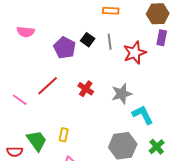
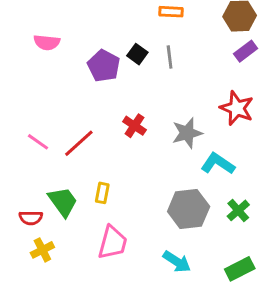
purple rectangle: (162, 38) -> (246, 51), turned 42
red star: (135, 53) -> (237, 108), moved, turned -30
red line: (48, 86) -> (79, 143), moved
cyan L-shape: (143, 115) -> (218, 164), turned -30

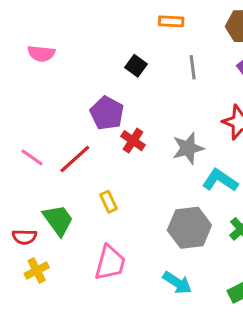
gray line: (170, 57) -> (193, 67), moved
purple pentagon: (104, 66) -> (107, 113), moved
yellow rectangle: (102, 193) -> (108, 202), moved, turned -36

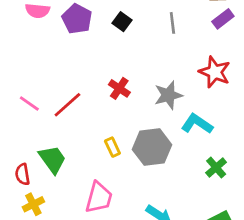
purple pentagon: (107, 113) -> (77, 19), moved
yellow rectangle: (108, 202) -> (112, 147), moved
gray hexagon: (189, 228) -> (152, 147), moved
red semicircle: (24, 237) -> (22, 174), turned 80

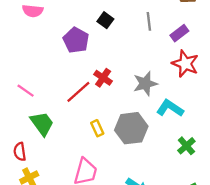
purple pentagon: (77, 19) -> (76, 40), moved
purple rectangle: (223, 19) -> (179, 33), moved
red line: (67, 105) -> (78, 92), moved
green trapezoid: (52, 159) -> (42, 124), moved

